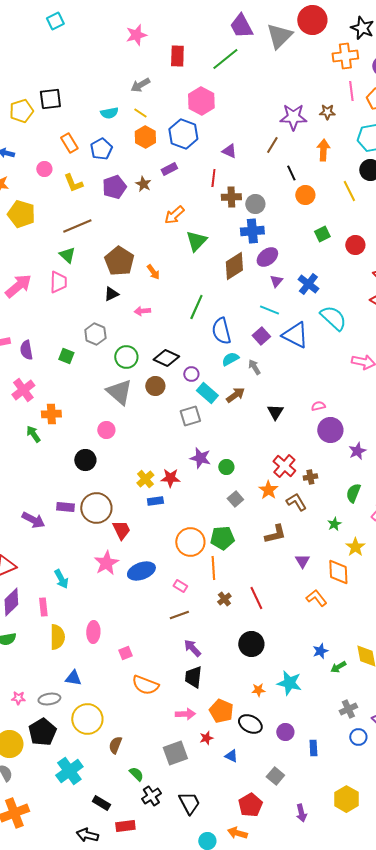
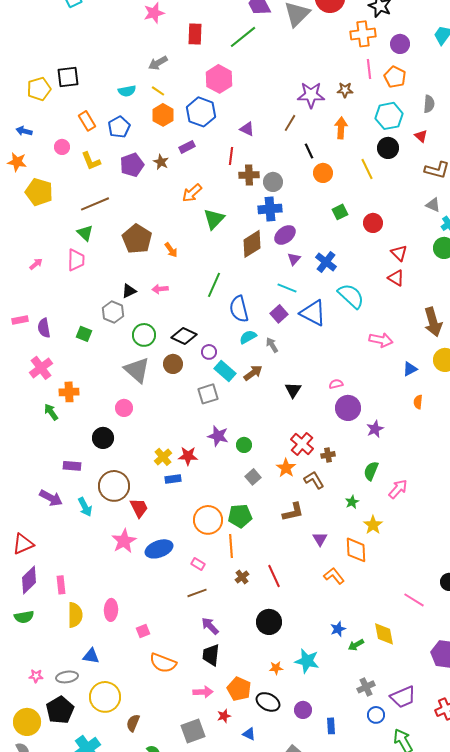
pink arrow: (18, 286) -> (36, 264), size x0.5
black triangle: (111, 294) -> (129, 291), moved
purple rectangle: (65, 507) -> (72, 466), moved
cyan arrow: (61, 579) -> (85, 507), moved

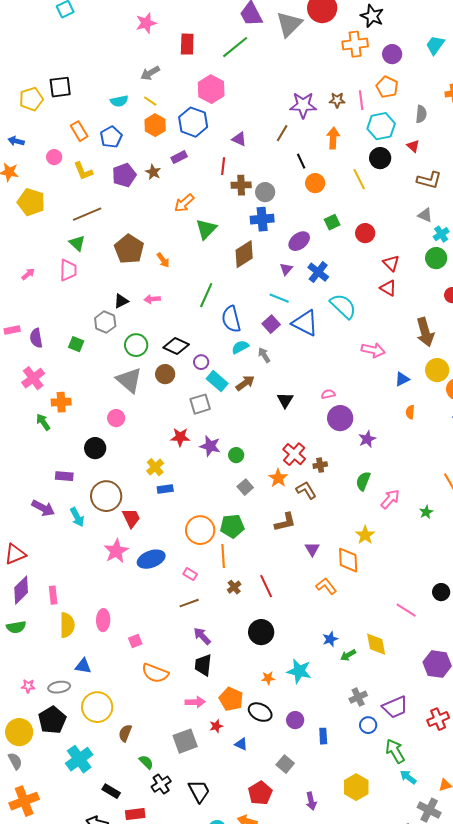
pink line: (369, 69) -> (361, 100), moved
purple ellipse: (285, 235) -> (299, 241), moved
red star: (188, 456) -> (180, 437), moved
green star: (352, 502) -> (426, 512), moved

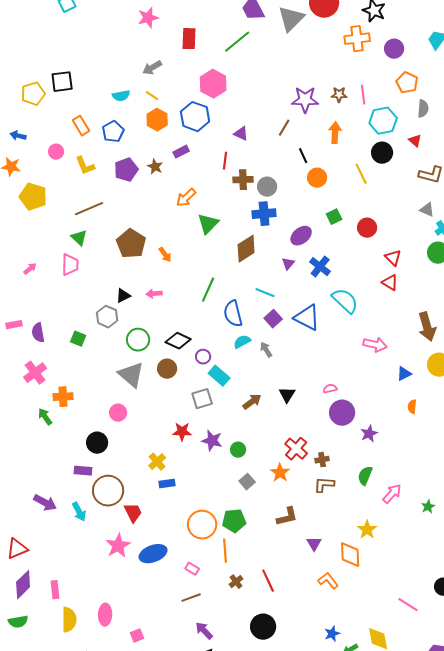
orange pentagon: (387, 87) -> (407, 83), moved
cyan line: (279, 298) -> (265, 293), moved
brown arrow: (245, 383) -> (252, 402), moved
purple rectangle: (64, 476) -> (83, 471), moved
brown L-shape: (306, 490) -> (324, 485), moved, turned -55

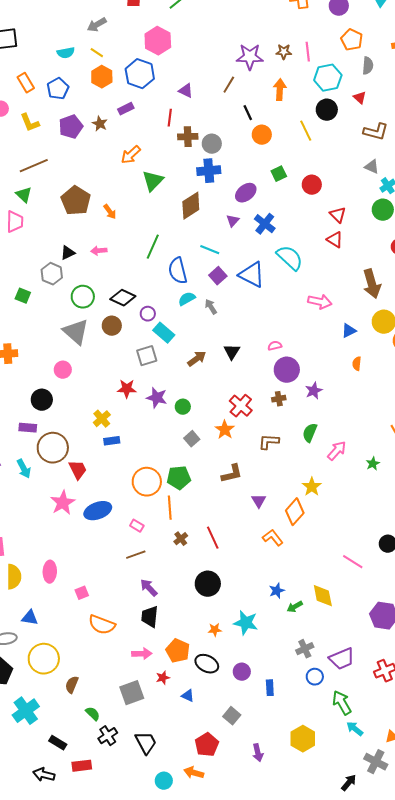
brown cross: (322, 460) -> (279, 399), moved
orange diamond: (350, 555) -> (295, 512), turned 44

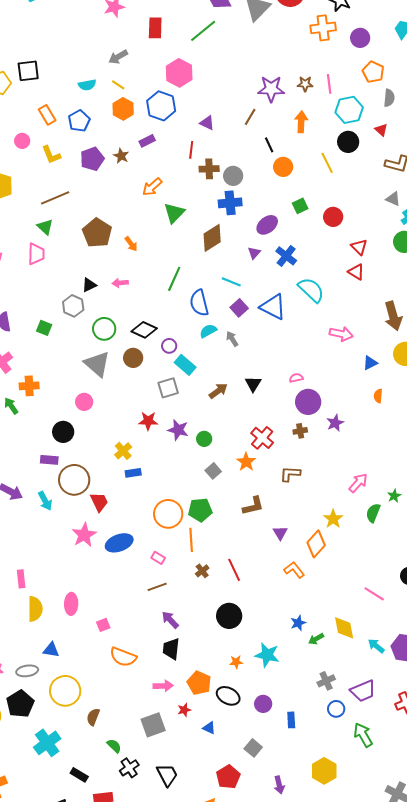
green semicircle: (310, 433) -> (373, 513), moved
cyan arrow: (355, 729) -> (376, 646), moved

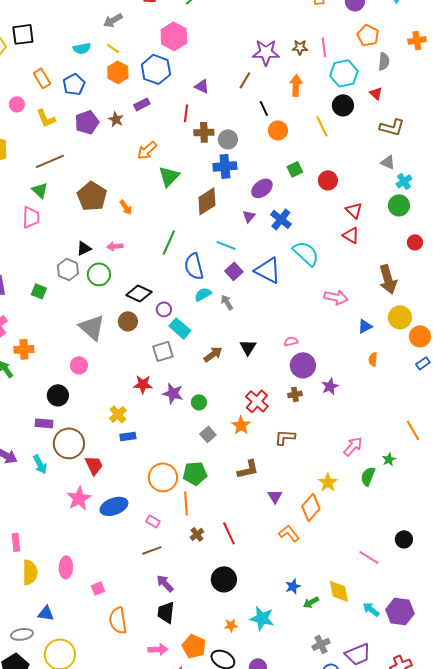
green circle: (104, 329) -> (99, 274), moved
orange semicircle: (123, 657) -> (118, 620), turned 60

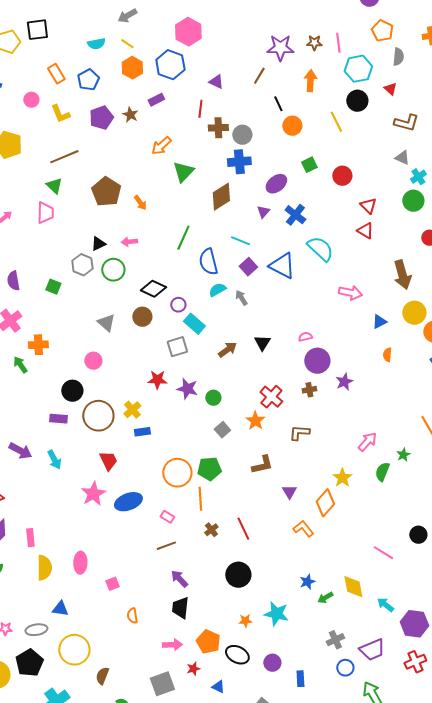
gray triangle: (92, 327) -> (106, 323), size x0.7
brown circle: (69, 443) -> (98, 416), moved
purple hexagon: (400, 611) -> (414, 624), moved
orange semicircle: (118, 620) -> (132, 616), size x0.6

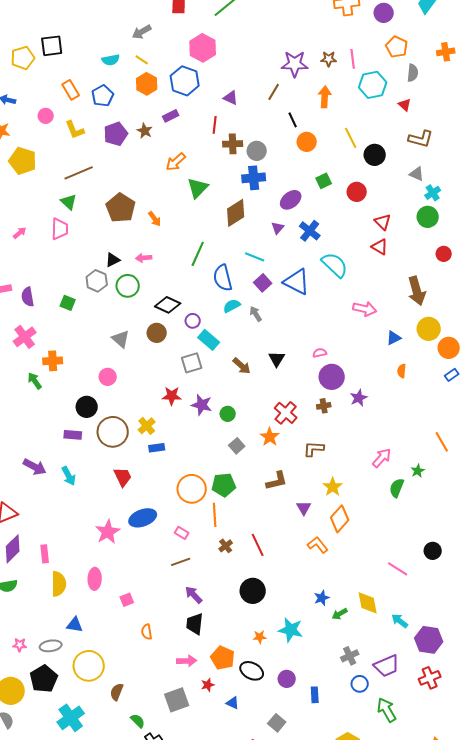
black circle: (357, 101) -> (375, 155), moved
brown arrow: (227, 350) -> (242, 366), turned 78
yellow star: (342, 478) -> (333, 487), moved
pink star: (93, 494) -> (108, 532), moved

